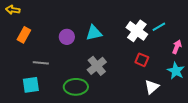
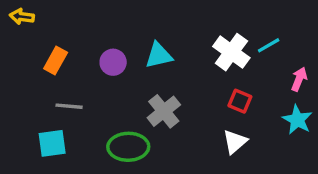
orange rectangle: (24, 35) -> (56, 61), moved
white triangle: (152, 87) -> (235, 142), moved

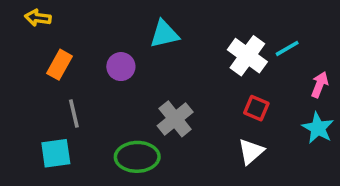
yellow arrow: (22, 17) -> (38, 18), moved
cyan triangle: (159, 55) -> (164, 34), moved
gray line: (69, 106) -> (74, 114), turned 72

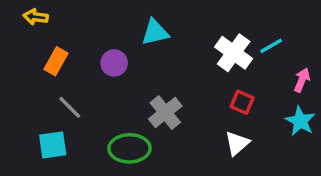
gray line: (74, 114) -> (70, 107), turned -32

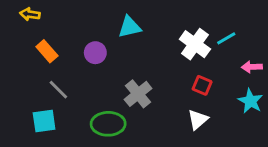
orange rectangle: (56, 61) -> (47, 51), turned -70
pink arrow: (302, 80) -> (252, 67), turned -114

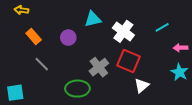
white cross: (195, 44) -> (123, 31), moved
red square: (202, 85) -> (128, 61), moved, size x1.6
cyan square: (44, 121) -> (15, 93), moved

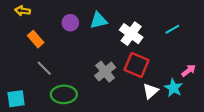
purple circle: (68, 38) -> (70, 23), moved
pink arrow: (181, 48) -> (189, 70), moved, turned 144
cyan star: (179, 72) -> (173, 88), moved
green ellipse: (77, 89) -> (64, 94), moved

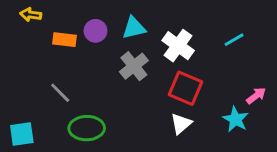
orange rectangle: (36, 39) -> (65, 40), moved, turned -42
gray cross: (105, 72) -> (134, 66), moved
white triangle: (151, 91) -> (181, 124), moved

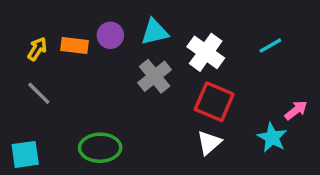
yellow arrow: (31, 15) -> (37, 49), moved, turned 114
gray line: (60, 93) -> (39, 93), moved

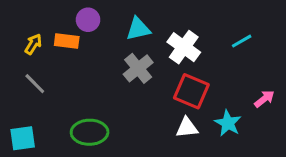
purple circle: (110, 35) -> (88, 20), moved
cyan star: (272, 137) -> (228, 123), moved
white triangle: (209, 143) -> (187, 128), turned 35

